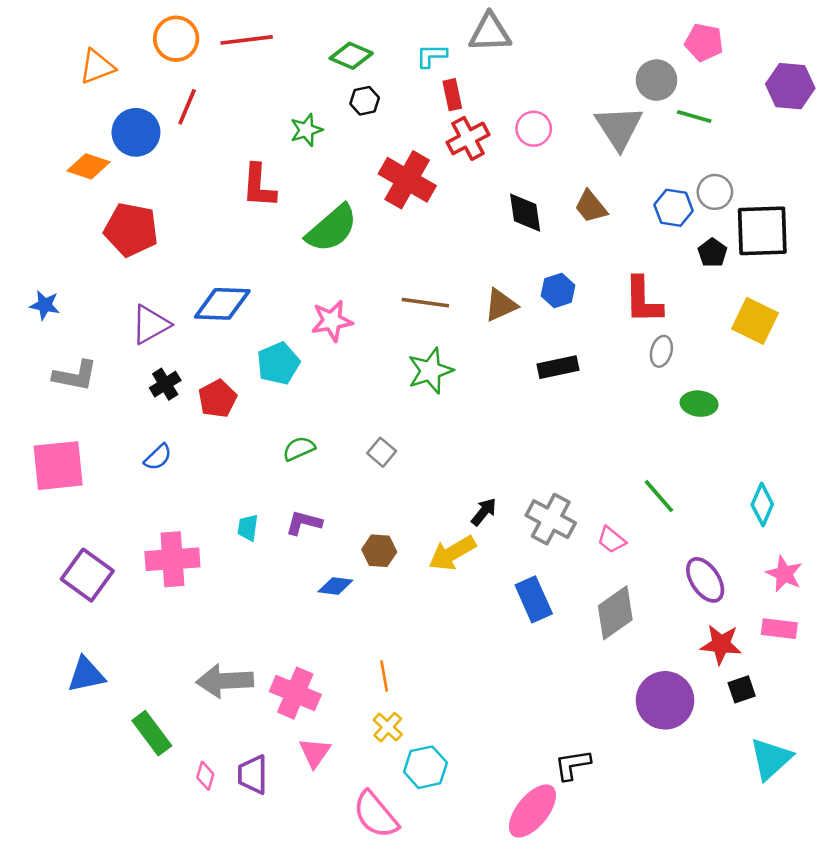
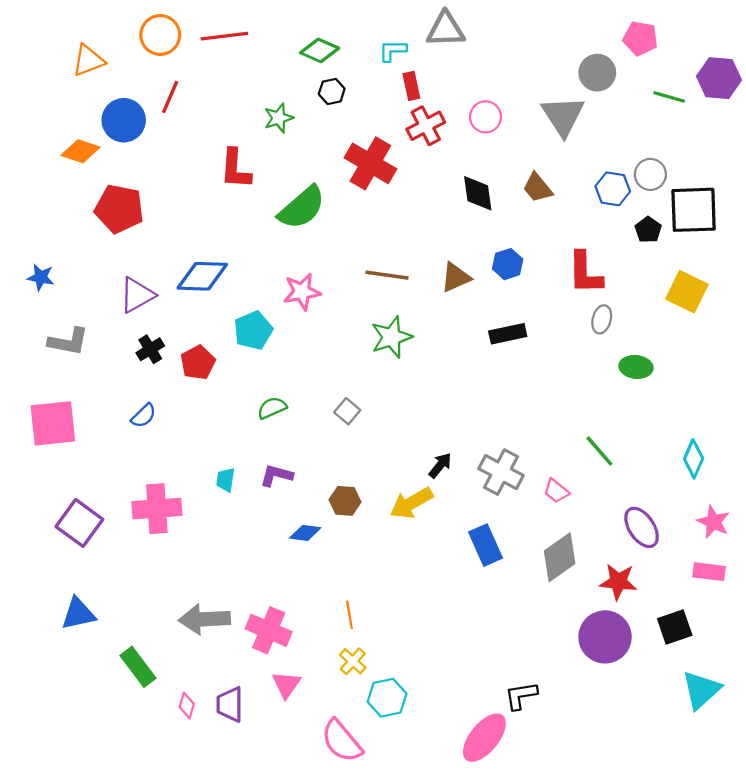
green line: (694, 117) -> (669, 97), moved
red star: (721, 644) -> (618, 582), moved
black square: (742, 689) -> (675, 627), size x1.4

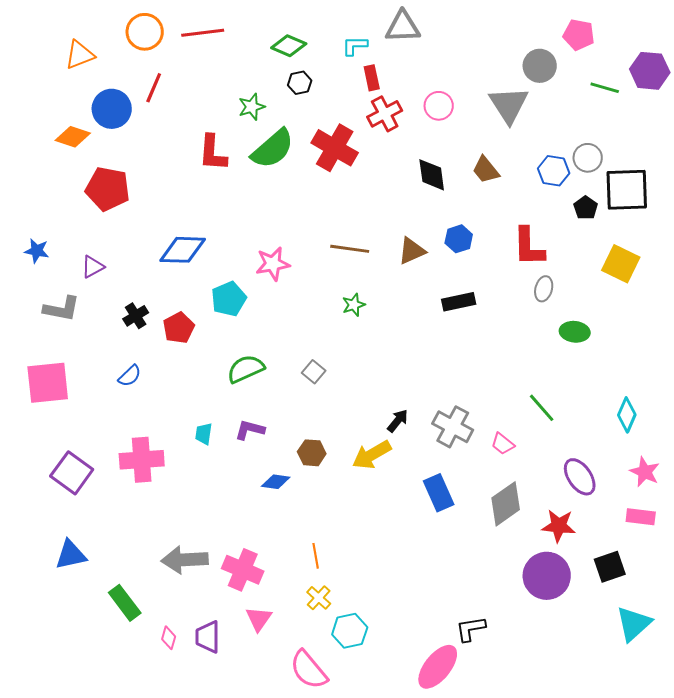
green semicircle: (302, 208) -> (273, 149), moved
purple triangle: (137, 295) -> (93, 267), moved, size x0.7
green star: (391, 337) -> (354, 305), size x0.6
green semicircle: (272, 408) -> (246, 369), size x1.4

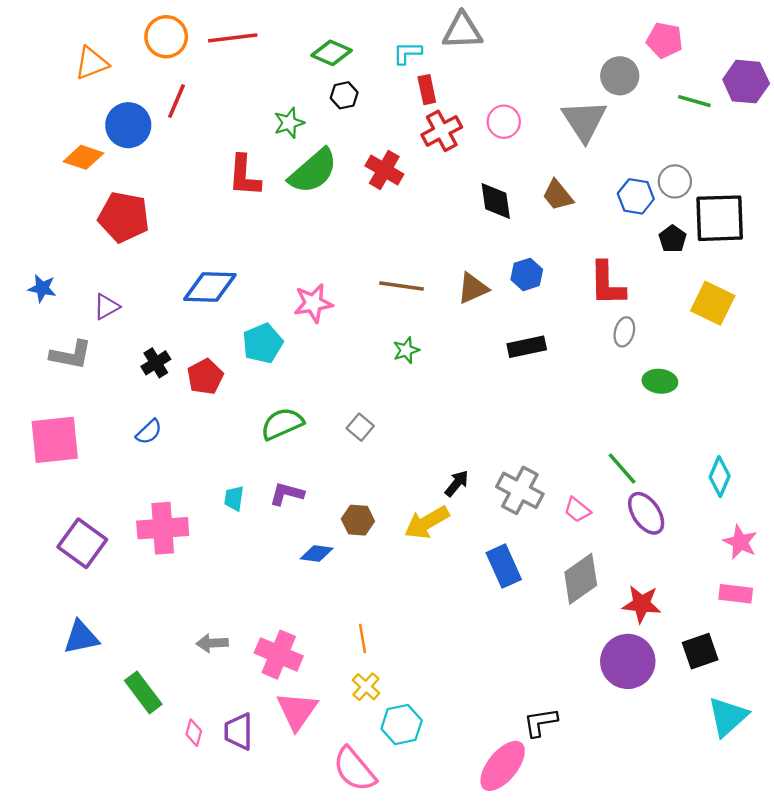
red cross: (335, 148) -> (384, 170), size x0.7
purple ellipse: (580, 477) -> (646, 513), moved
gray arrow: (185, 560) -> (212, 643), size x0.6
pink triangle: (259, 619) -> (297, 711), size x1.4

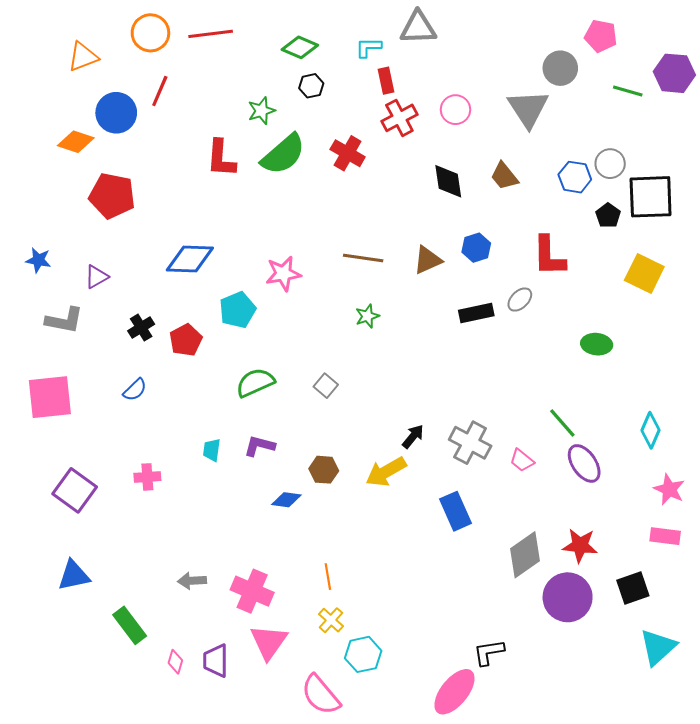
gray ellipse: (624, 332) -> (520, 300), moved, turned 30
pink cross: (163, 528) -> (147, 477), size x0.6
gray diamond: (581, 579) -> (525, 555), moved

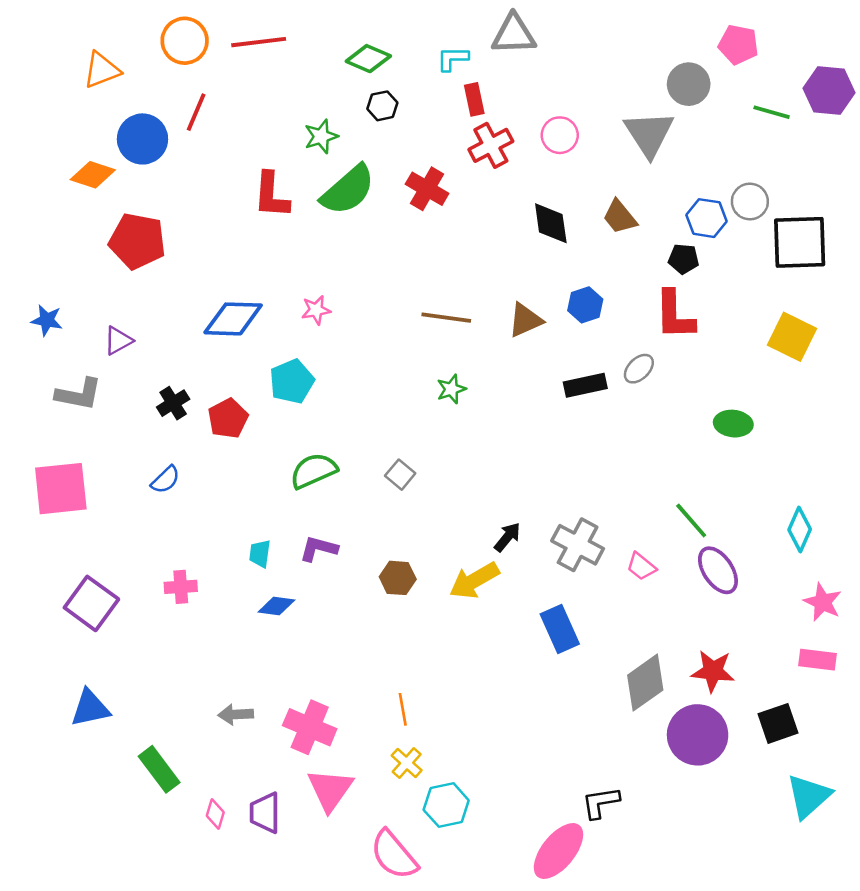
black pentagon: (608, 215) -> (684, 259), moved, turned -30
pink star: (283, 274) -> (316, 310), moved, size x0.7
blue diamond: (286, 500) -> (276, 606), moved

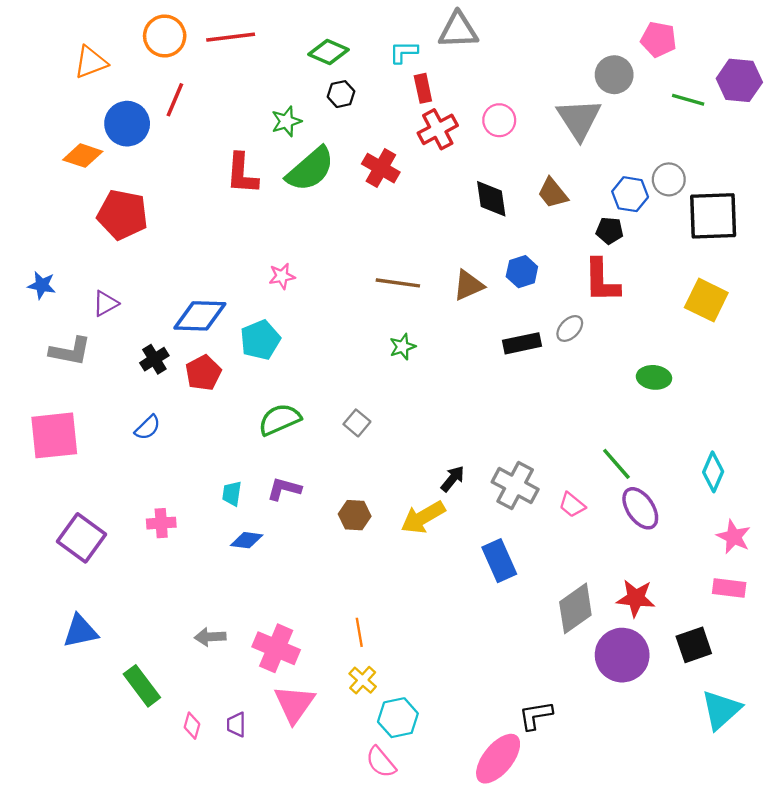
blue diamond: (233, 319) -> (200, 316), moved
purple trapezoid: (265, 813) -> (236, 725), size x0.7
pink semicircle: (394, 855) -> (381, 762), moved, size x0.7

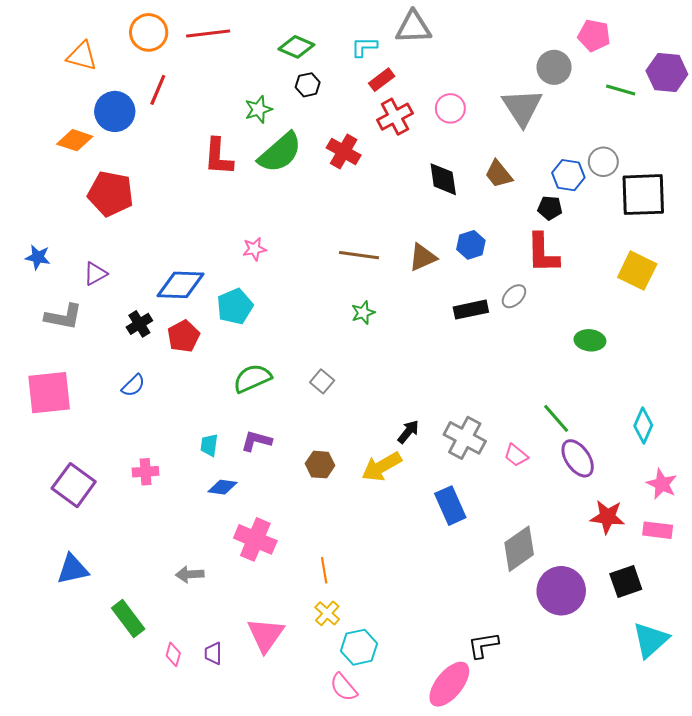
orange triangle: (91, 62) -> (82, 56), turned 36
red rectangle: (423, 88) -> (382, 80), turned 65
red star: (636, 598) -> (607, 517), moved
pink cross: (276, 648) -> (255, 539), moved

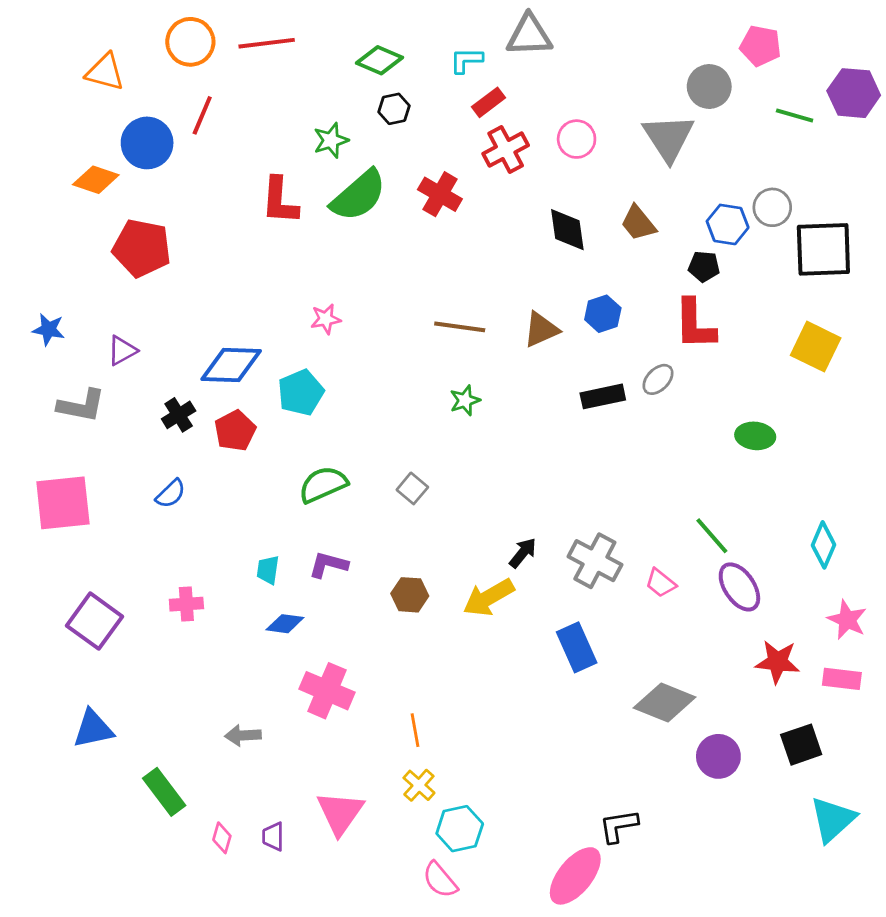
gray diamond: (519, 549) -> (665, 703), turned 57
purple circle: (561, 591) -> (718, 756), size x0.7

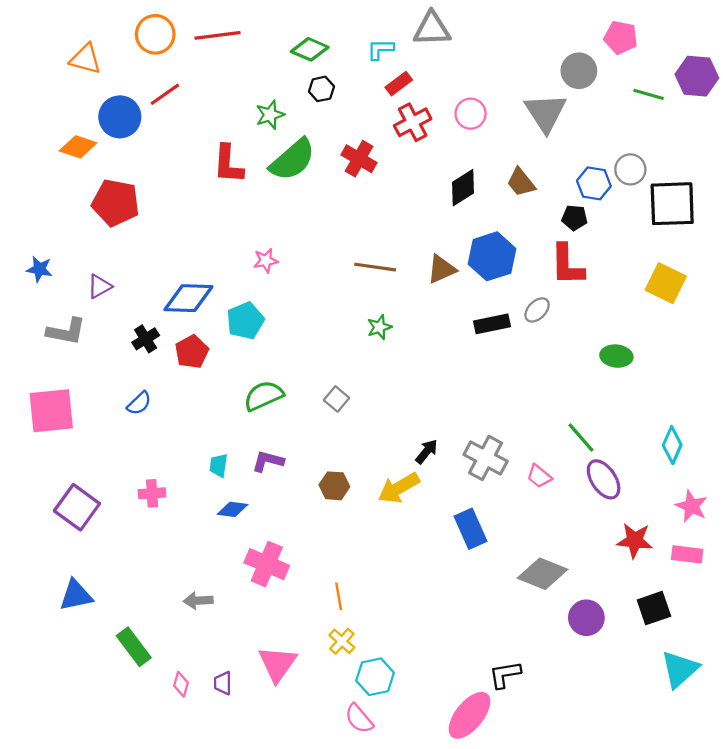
red line: (202, 115) -> (165, 94), turned 32
black diamond: (567, 230) -> (463, 188), turned 66
blue hexagon: (603, 314) -> (492, 256), size x1.6

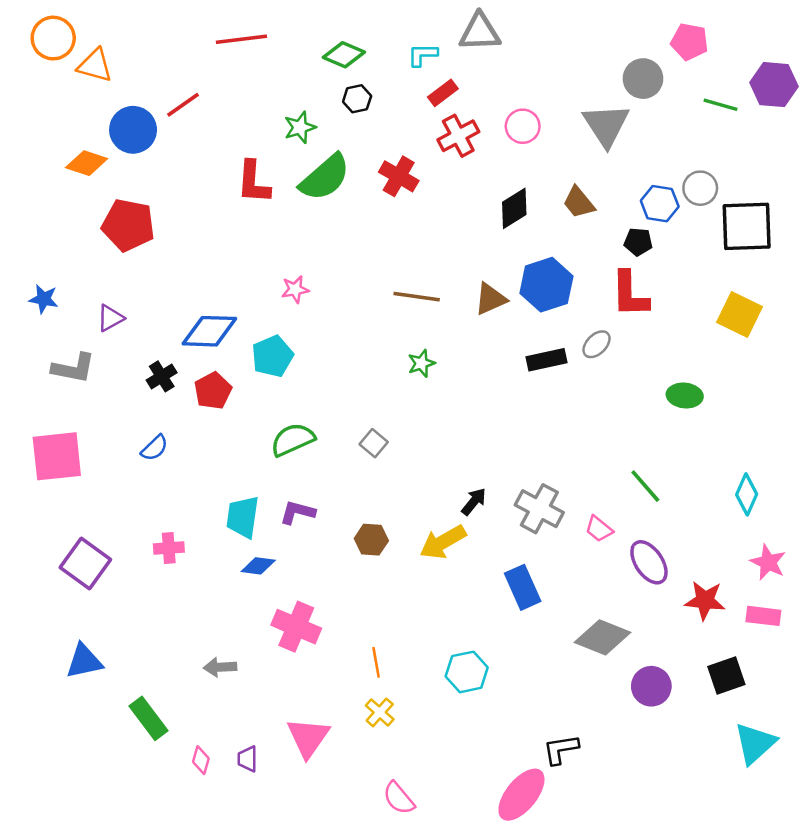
orange circle: (155, 34) -> (53, 38), moved
cyan trapezoid: (219, 465) -> (243, 517), size x1.6
purple ellipse: (604, 479) -> (649, 562), moved
cyan hexagon: (375, 677) -> (467, 672), moved

